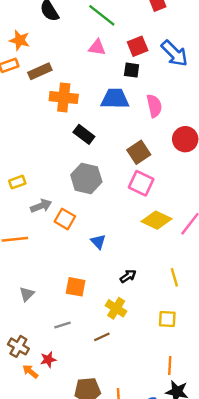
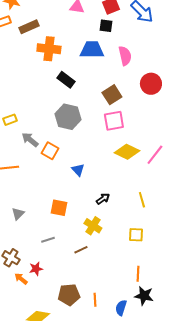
pink square: (141, 183) -> (114, 121), turned -35
gray arrow: (41, 206) -> (30, 140), turned -120

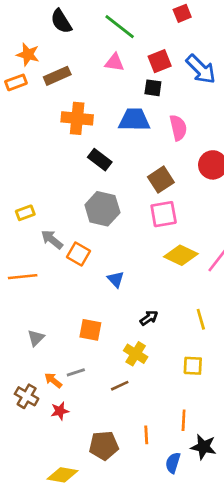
brown rectangle: (29, 27) -> (57, 76), moved
orange line: (138, 274) -> (184, 420), moved
orange arrow: (21, 279) -> (53, 380), moved
orange line: (95, 300) -> (146, 435), moved

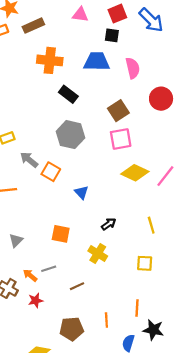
brown line: (120, 386) -> (77, 286), moved

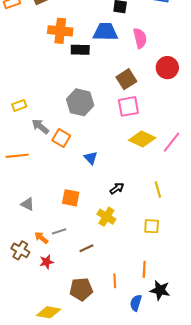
black rectangle: (68, 94) -> (80, 50), moved, turned -36
gray triangle: (16, 240) -> (28, 204), turned -48

